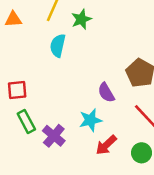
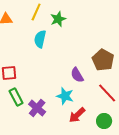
cyan star: (90, 120) -> (65, 96), turned 30

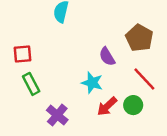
purple cross: (37, 108) -> (57, 115), moved
green circle: (104, 121) -> (133, 105), moved

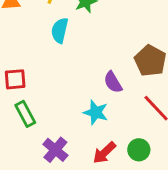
green circle: (133, 105) -> (139, 150), moved
red arrow: (107, 106) -> (104, 153), moved

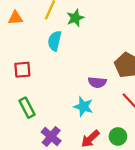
red square: (15, 79) -> (22, 70), moved
purple semicircle: (113, 82) -> (97, 82), turned -54

